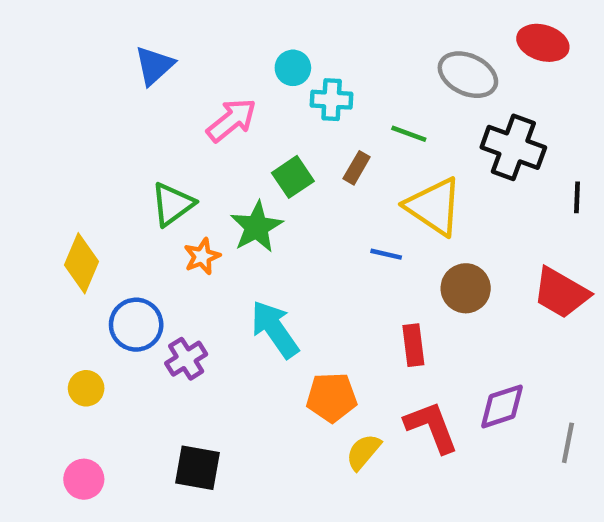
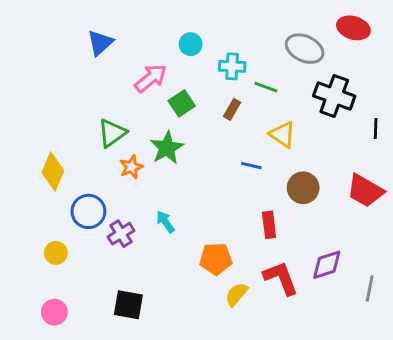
cyan cross: (332, 100) -> (232, 66), moved
green square: (293, 177) -> (182, 103), moved
yellow triangle: (434, 206) -> (282, 134), size x0.7
cyan arrow: (275, 329) -> (165, 222), moved, size x0.6

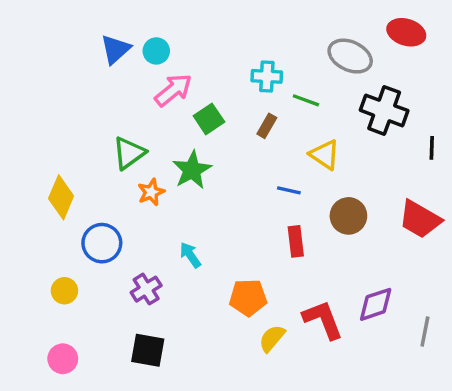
cyan circle: (191, 44) -> (156, 51), moved
red rectangle: (269, 225) -> (296, 241), moved
purple cross: (121, 234) -> (146, 289), moved

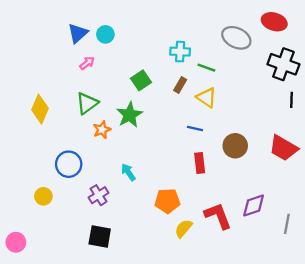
pink arrow: (173, 90) -> (87, 63), moved, size x0.6
black cross: (384, 110) -> (283, 64), moved
yellow triangle: (325, 155) -> (206, 98), moved
yellow diamond: (61, 197) -> (40, 109), moved
pink circle: (63, 359) -> (16, 242), moved

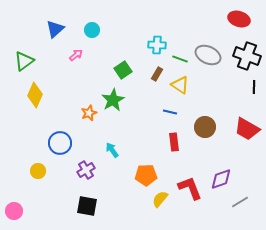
blue triangle: (78, 33) -> (55, 29), moved
gray ellipse: (236, 38) -> (208, 55), moved
green triangle: (87, 103) -> (24, 61), moved
gray line: (287, 224) -> (240, 202), moved, turned 48

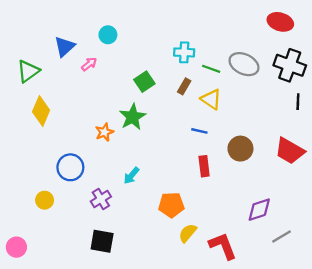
blue triangle: (55, 29) -> (65, 47), moved
cyan arrow: (112, 150) -> (131, 176), turned -105
red L-shape: (190, 188) -> (223, 246), moved

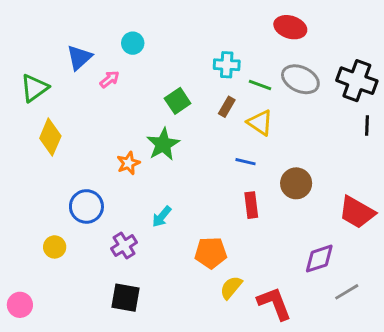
red ellipse: (280, 22) -> (290, 27), moved
red trapezoid: (290, 151) -> (357, 212), moved

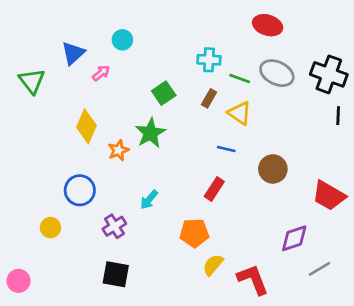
green triangle: (34, 88) -> (32, 81), turned -32
yellow diamond: (50, 137) -> (86, 126), moved
red rectangle: (251, 205) -> (214, 189), moved, turned 40

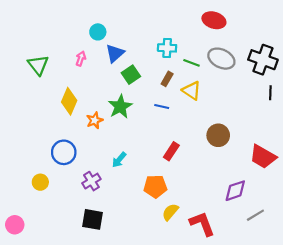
blue triangle: (73, 53) -> (115, 53), moved
pink arrow: (101, 73) -> (81, 59), turned -32
green triangle: (32, 81) -> (38, 65), moved
blue line: (226, 149) -> (162, 107), moved

